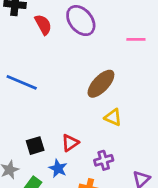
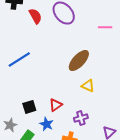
blue line: (22, 82) -> (19, 60), turned -55

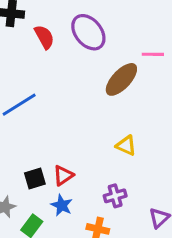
brown ellipse: (79, 61) -> (121, 79), moved
red triangle: (56, 105) -> (63, 175), moved

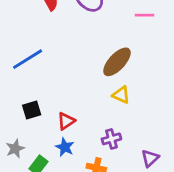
brown ellipse: (121, 79) -> (117, 62), moved
black square: (35, 179) -> (32, 110), moved

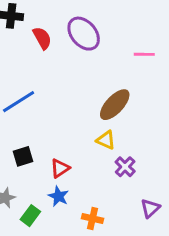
yellow triangle: (121, 95) -> (106, 140), moved
purple cross: (111, 139) -> (125, 167), moved, turned -30

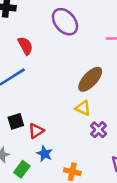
red semicircle: (42, 38) -> (25, 46), moved
red triangle: (60, 168) -> (36, 131), moved

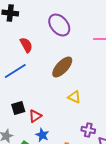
brown ellipse: (90, 79) -> (62, 67), moved
purple cross: (99, 130) -> (88, 130), moved, turned -32

